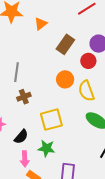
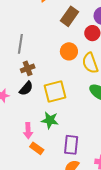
black semicircle: (21, 137) -> (26, 88), moved

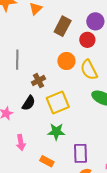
brown cross: (28, 68) -> (38, 81), moved
pink arrow: (28, 131) -> (21, 143), moved

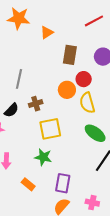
brown rectangle: (63, 26) -> (70, 55), turned -30
red circle: (87, 40) -> (84, 79), moved
black semicircle: (29, 103) -> (11, 110), moved

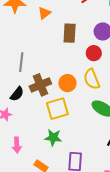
red circle: (84, 79) -> (94, 53), moved
orange circle: (67, 90) -> (67, 83), moved
brown cross: (36, 104) -> (40, 85), size x1.5

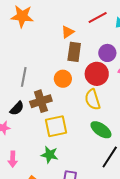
orange triangle: (44, 13) -> (68, 32), moved
red circle: (94, 53) -> (97, 74), size x1.5
orange circle: (67, 83) -> (63, 79), moved

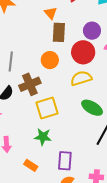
orange triangle: (68, 32) -> (51, 13), turned -32
yellow semicircle: (93, 100) -> (81, 78), turned 95

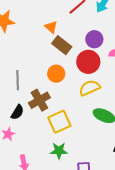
brown rectangle: (59, 32) -> (62, 45), turned -48

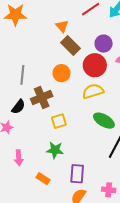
yellow square: (59, 122) -> (59, 121), size x0.7

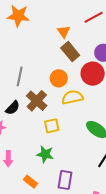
yellow semicircle: (93, 91) -> (72, 97), moved
brown cross: (42, 98) -> (37, 101), turned -30

